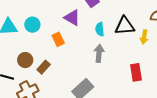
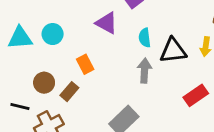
black triangle: (125, 26) -> (173, 51), moved
orange rectangle: (58, 39) -> (85, 64), moved
red rectangle: (136, 72) -> (196, 95), turned 66

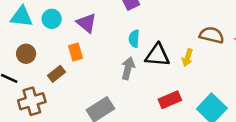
purple triangle: (107, 23) -> (87, 23), moved
brown circle: (44, 83) -> (26, 54), moved

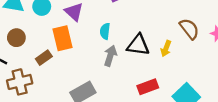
brown semicircle: (212, 35) -> (189, 29), turned 35
cyan semicircle: (134, 39) -> (105, 31), moved
orange rectangle: (76, 52) -> (62, 38), size x1.5

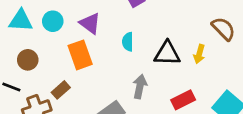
gray arrow: (110, 56) -> (140, 87), moved
brown rectangle: (44, 58) -> (61, 90), moved

